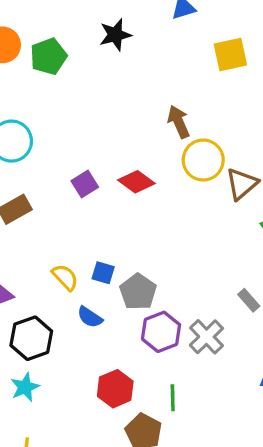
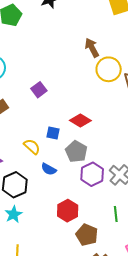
red diamond: (136, 182) -> (80, 120), moved
blue square: (103, 273) -> (53, 133), moved
green line: (173, 398) -> (116, 214), moved

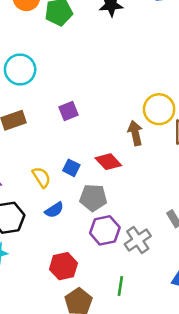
brown arrow: (92, 48) -> (135, 133), moved
gray pentagon: (76, 152) -> (93, 198), turned 30
blue semicircle: (49, 169) -> (54, 210), turned -77

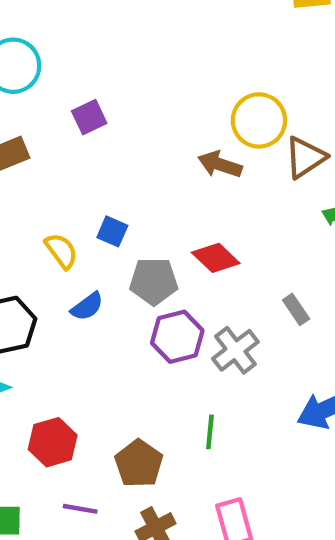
purple square: (68, 111) -> (89, 117), moved
brown arrow: (135, 133) -> (220, 164), turned -55
red diamond: (108, 162) -> (216, 258), moved
red hexagon: (63, 266) -> (53, 442), moved

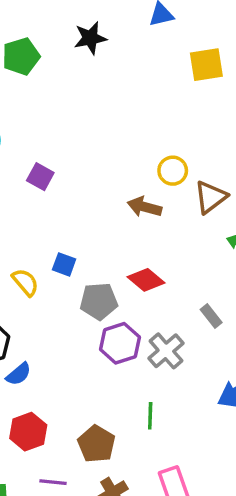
purple square: (89, 117) -> (40, 177), turned -32
yellow circle: (259, 120) -> (173, 171), size x0.7
blue semicircle: (87, 307) -> (19, 374), moved

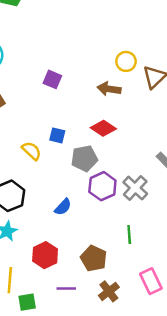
purple square: (40, 177) -> (52, 79), moved
red diamond: (146, 280) -> (103, 128), moved
blue semicircle: (19, 374) -> (63, 207), moved

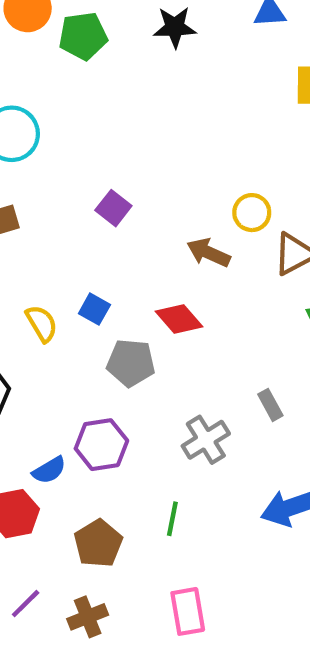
purple hexagon: (102, 186) -> (101, 445), moved
blue semicircle: (63, 207) -> (49, 470), moved
purple line: (66, 289) -> (26, 604), moved, turned -60
brown cross: (109, 291) -> (88, 617), moved

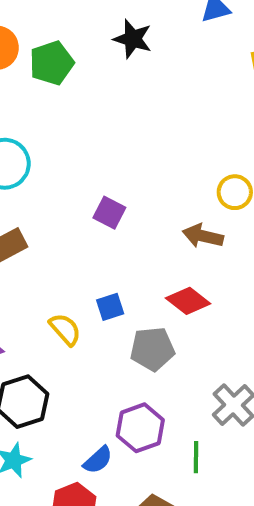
black star: (175, 27) -> (133, 39), turned 30
blue square: (94, 309) -> (110, 307), turned -36
green line: (172, 519) -> (196, 457), moved

